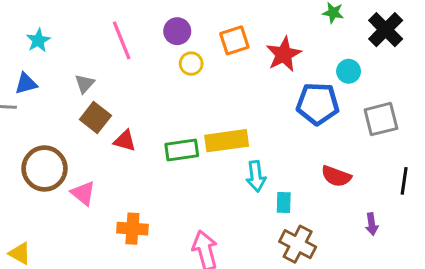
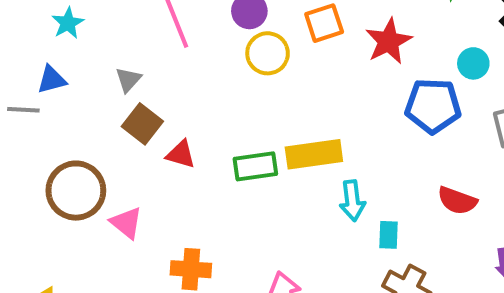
yellow circle: (191, 64) -> (268, 53), size x1.4

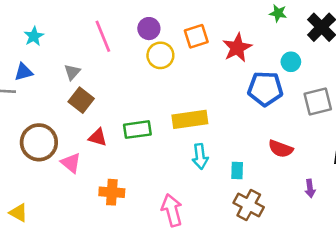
red triangle: (181, 154) -> (98, 137), moved
green rectangle: (255, 166) -> (137, 130), moved
cyan arrow: (352, 201) -> (200, 156), moved

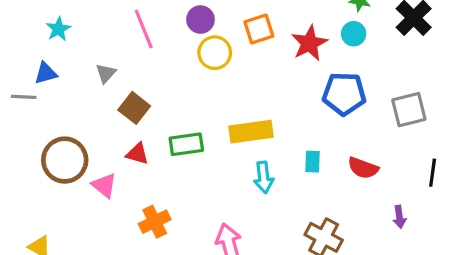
cyan circle: (291, 62) -> (354, 34), moved
brown square: (81, 100) -> (134, 108), moved
cyan rectangle: (237, 170) -> (313, 162), moved
orange cross: (112, 192) -> (155, 222), turned -30

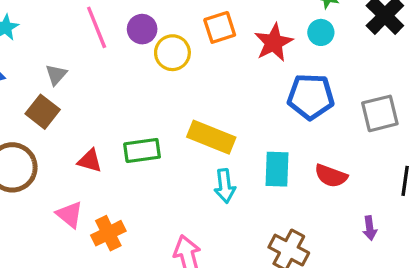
purple circle: (200, 20) -> (142, 29), moved
brown square: (134, 108) -> (43, 112), moved
yellow rectangle: (251, 132) -> (211, 137), turned 30
cyan rectangle: (313, 162) -> (277, 169), size x1.5
pink triangle: (104, 185) -> (70, 215), moved

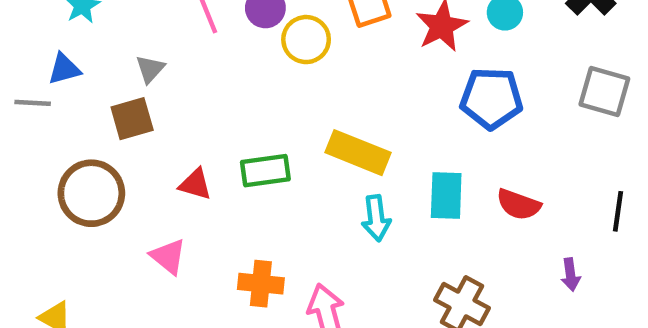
brown square: (43, 112) -> (132, 119), turned 36
gray square: (380, 113) -> (604, 92), moved, turned 30
orange cross: (108, 233) -> (261, 284), moved, turned 32

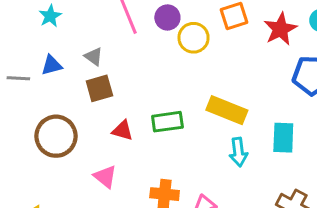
blue triangle: (64, 69) -> (52, 65), moved
gray triangle: (150, 69) -> (94, 57), turned -36
brown square: (132, 119) -> (99, 88), moved

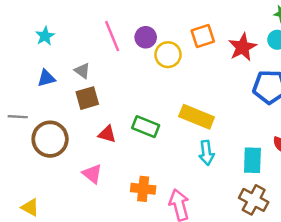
gray line: (18, 78) -> (18, 117), moved
green rectangle: (167, 122) -> (146, 127), turned 30
cyan rectangle: (283, 138) -> (252, 160), moved

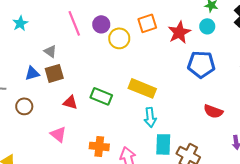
blue triangle: (46, 78) -> (32, 73), moved
brown circle: (50, 139) -> (24, 106), size x0.6
cyan rectangle: (252, 160) -> (163, 144), moved

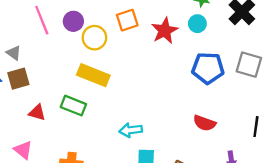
blue pentagon: (201, 64) -> (208, 68), moved
yellow rectangle: (142, 88) -> (93, 75), moved
cyan arrow: (150, 117) -> (131, 130), turned 90

